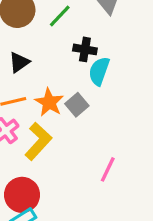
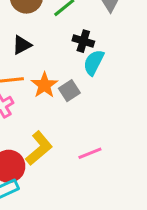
yellow L-shape: (38, 141) -> (39, 148), moved
pink line: (108, 169) -> (90, 153), turned 35

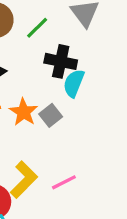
black cross: (83, 41) -> (61, 61), size x1.4
pink line: (90, 153) -> (64, 182), moved

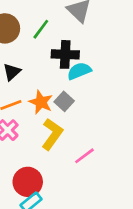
cyan semicircle: (74, 83) -> (79, 71), turned 55
yellow L-shape: (24, 180) -> (52, 134), moved

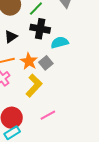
black cross: (65, 54) -> (40, 29), moved
pink line: (84, 156) -> (48, 115), moved

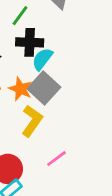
cyan semicircle: (60, 42) -> (42, 59), moved, turned -30
gray square: (46, 63) -> (44, 88), size x1.6

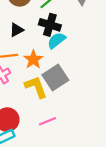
gray square: (44, 88) -> (55, 77), moved
yellow L-shape: (32, 121) -> (36, 87), turned -70

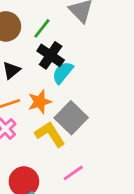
black cross: (50, 25) -> (51, 55), turned 30
orange star: (33, 59) -> (40, 102), turned 30

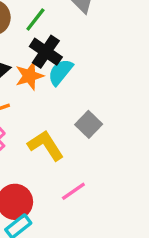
orange star: (40, 102) -> (29, 76), moved
gray square: (71, 118) -> (89, 124), moved, size x0.7

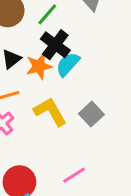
yellow L-shape: (46, 145) -> (50, 112), moved

